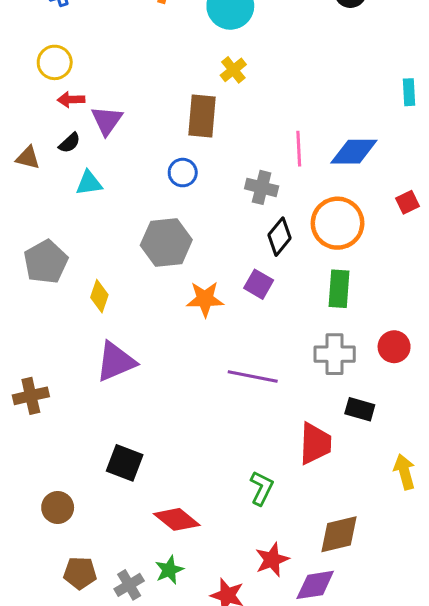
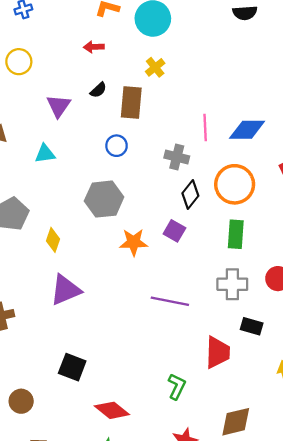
red arrow: (71, 100) -> (94, 47), moved
black semicircle: (70, 143) -> (98, 90), moved

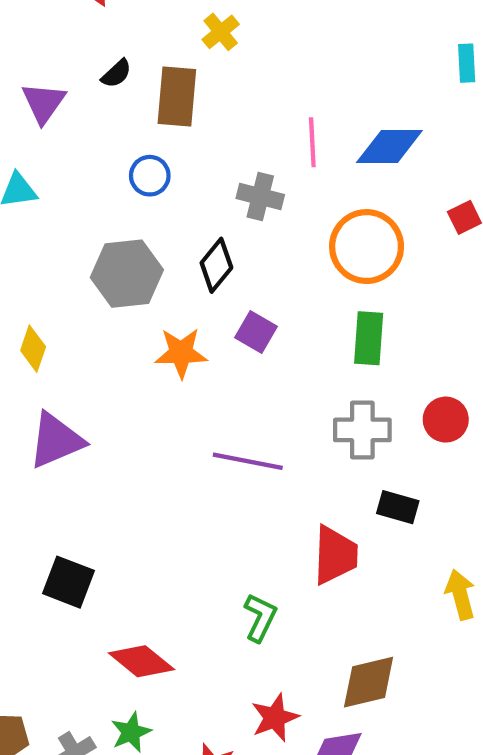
black diamond: (190, 195) -> (216, 265), moved

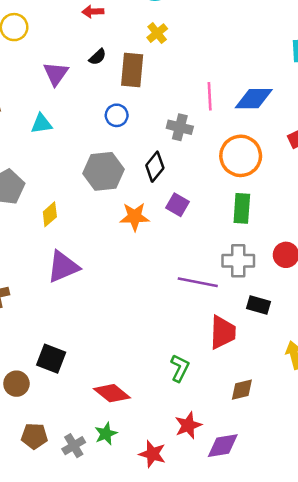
yellow diamond: (33, 349) -> (50, 214), turned 30
purple line: (248, 461) -> (198, 282), moved
black square: (68, 582) -> (51, 359), moved
brown diamond: (369, 682) -> (242, 390), moved, size x0.7

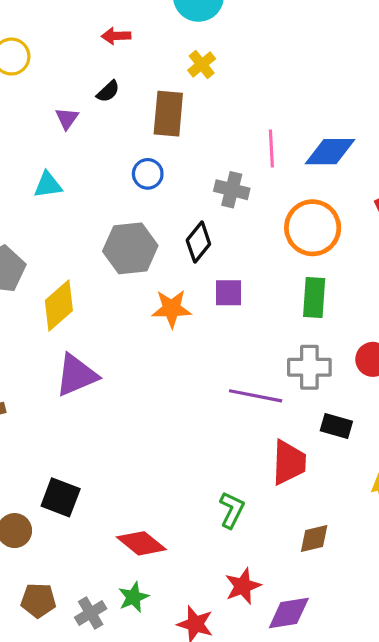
black semicircle: (98, 57) -> (108, 91), moved
purple triangle: (56, 74) -> (67, 118), size x0.7
purple square: (177, 205) -> (229, 293), turned -30
yellow diamond: (50, 214) -> (59, 305), size x1.5

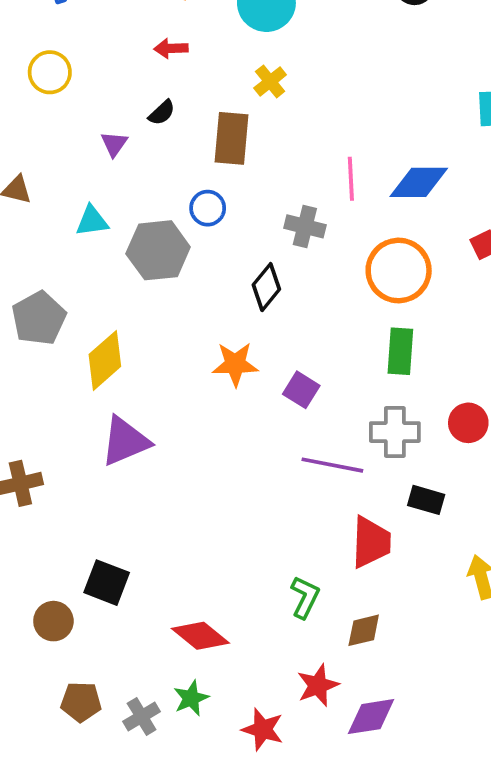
gray hexagon: (130, 248) -> (158, 250), moved
purple square: (229, 293) -> (301, 390), moved, turned 32
brown diamond: (314, 539) -> (364, 630), moved

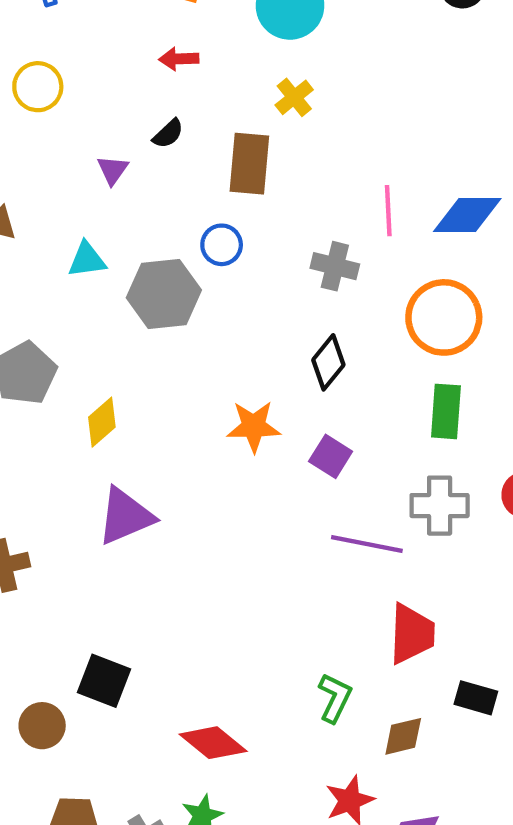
black diamond: (266, 287) -> (328, 362), moved
yellow diamond: (105, 360) -> (102, 422), size x0.7
black rectangle: (426, 500) -> (476, 698), moved

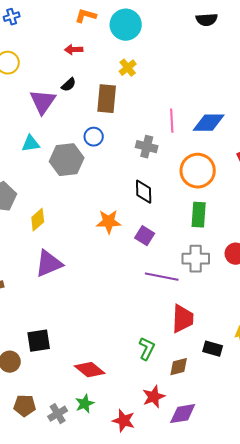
purple triangle: (113, 170) -> (43, 102), size x1.8
black diamond: (328, 362) -> (144, 192), turned -40
black square: (104, 681) -> (39, 341), turned -30

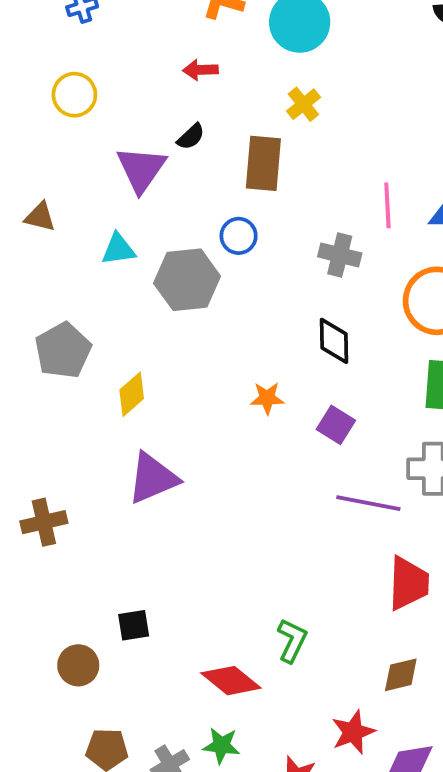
orange star: (109, 222) -> (267, 398), size x0.7
black square: (39, 341) -> (134, 625), size x0.7
green L-shape: (147, 349) -> (292, 640), moved
green star: (85, 404) -> (221, 745), turned 30

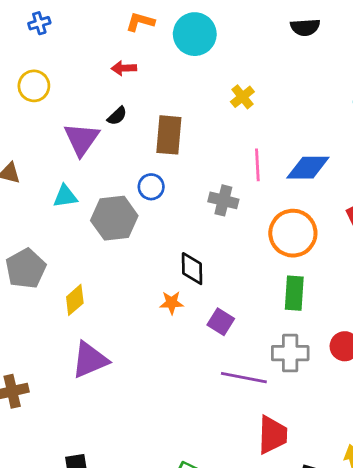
yellow cross: (303, 104) -> (242, 97), moved
black diamond: (334, 341) -> (192, 269), moved

